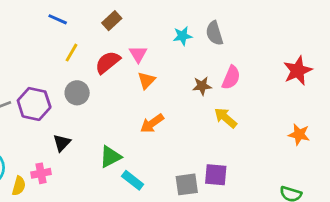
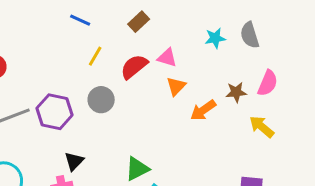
pink triangle: (138, 54) -> (167, 58), turned -42
orange arrow: (152, 123) -> (203, 110), moved
black triangle: (62, 143) -> (74, 161), moved

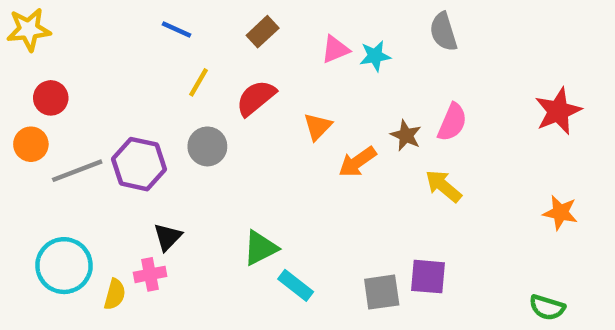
gray semicircle: (250, 35) -> (443, 32), moved
pink triangle: (167, 58) -> (335, 49), moved, turned -40
brown star: (236, 92) -> (406, 135), turned 30

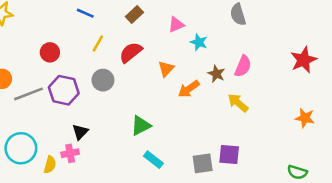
cyan star: (375, 56) -> (199, 42), moved, turned 30
red circle: (51, 98) -> (50, 52), moved
green triangle: (260, 248) -> (141, 126), moved

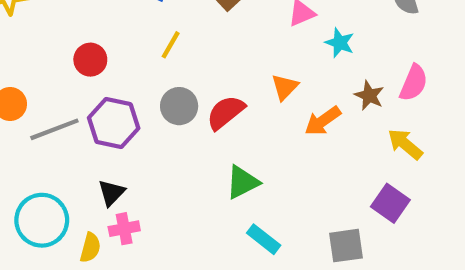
red semicircle: (131, 52) -> (226, 112), moved
black triangle: (80, 132) -> (111, 193), moved
purple square: (229, 155) -> (390, 203), moved, turned 30

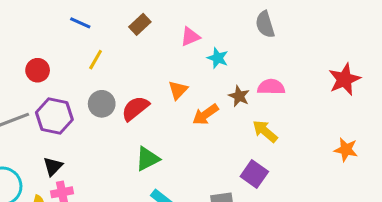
pink semicircle: (414, 83) -> (271, 87), turned -112

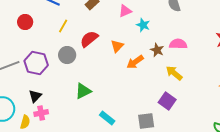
red circle: (38, 70) -> (25, 22), moved
red semicircle: (135, 108) -> (89, 39), moved
green triangle: (147, 159) -> (83, 91), moved

